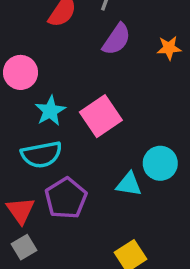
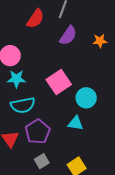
cyan star: (50, 111) -> (16, 79), moved, turned 30
cyan circle: (160, 163) -> (86, 98), moved
gray square: (24, 247) -> (42, 161), moved

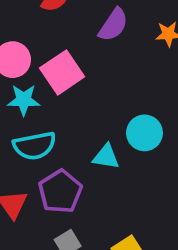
pink square: (59, 82) -> (62, 72), moved
cyan triangle: (76, 123) -> (106, 157), moved

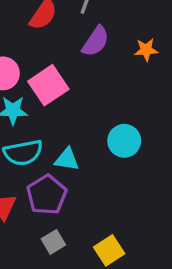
cyan triangle: (106, 157) -> (67, 159), moved

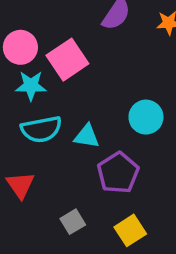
purple pentagon: (47, 195) -> (118, 173), moved

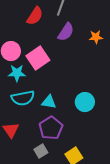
cyan circle: (146, 117) -> (85, 102), moved
purple pentagon: (118, 173) -> (51, 128), moved

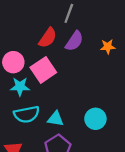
red semicircle: (35, 16) -> (48, 38), moved

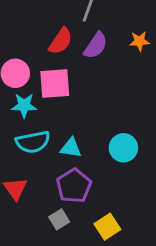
orange star: (108, 47) -> (139, 41), moved
pink square: (43, 70) -> (55, 84), turned 30

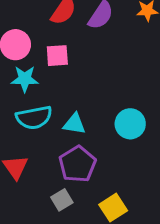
pink square: (55, 84) -> (57, 56), size x0.7

